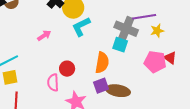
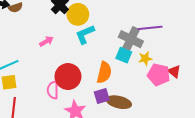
yellow star: (157, 31) -> (145, 58), moved
red circle: (67, 69) -> (68, 77), size x1.6

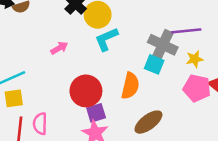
yellow star: (145, 58) -> (195, 59), moved
pink semicircle: (53, 90) -> (40, 124), moved
purple square: (102, 96) -> (96, 113), moved
brown ellipse: (119, 102) -> (148, 122), turned -50

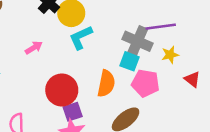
pink pentagon: (197, 88) -> (145, 83), moved

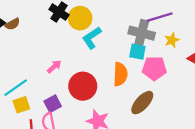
pink arrow: (34, 48) -> (54, 67), moved
purple square: (73, 112) -> (53, 104), moved

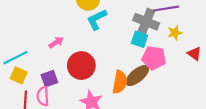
orange semicircle: (120, 74) -> (120, 82), moved
brown ellipse: (142, 103) -> (137, 75), moved
yellow square: (21, 105) -> (19, 75), turned 35

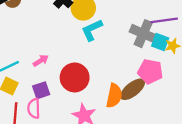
cyan square: (140, 39) -> (160, 42), moved
pink arrow: (56, 42) -> (41, 61), moved

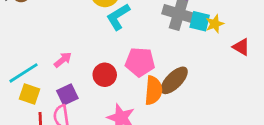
pink pentagon: (150, 71) -> (140, 62), moved
red circle: (75, 77) -> (105, 75), size x0.7

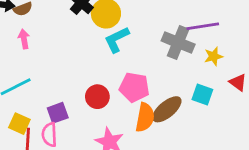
cyan square: (200, 21) -> (202, 94), moved
pink arrow: (63, 60) -> (24, 39), moved, turned -66
yellow square: (30, 94) -> (19, 124), moved

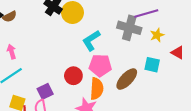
pink arrow: (24, 39) -> (12, 52), moved
cyan L-shape: (117, 39) -> (91, 40), moved
orange semicircle: (145, 117) -> (97, 89), moved

